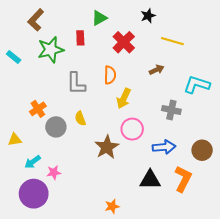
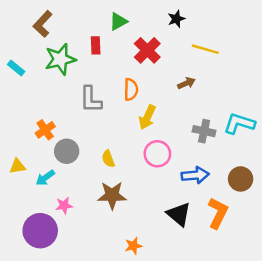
cyan L-shape: (197, 85) -> (239, 124), moved
yellow semicircle: (80, 118) -> (108, 159), moved
brown star: (107, 147) -> (112, 195), moved, turned 30
cyan arrow: (33, 162) -> (45, 178), moved
black triangle: (150, 180) -> (179, 214), turned 40

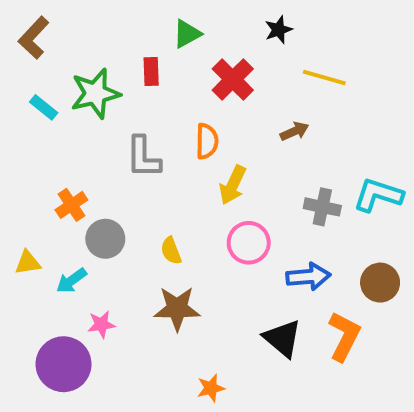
brown L-shape: (43, 24) -> (34, 38), moved
cyan rectangle: (16, 68) -> (44, 107), moved

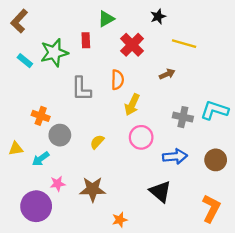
orange cross: (71, 205) -> (41, 116), turned -36
yellow semicircle: (171, 251) -> (97, 142), turned 63
brown star: (177, 308) -> (93, 189), moved
orange L-shape: (344, 336) -> (211, 208), moved

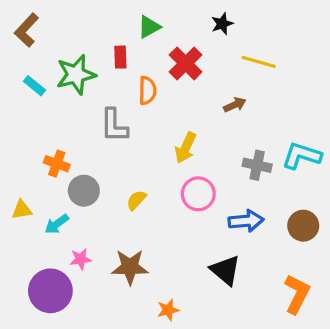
orange semicircle: (117, 80) -> (147, 91), moved

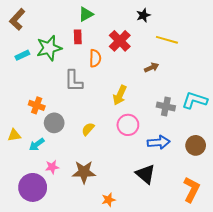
green triangle: (149, 27) -> (86, 14), moved
cyan rectangle: (35, 86) -> (22, 55), turned -64

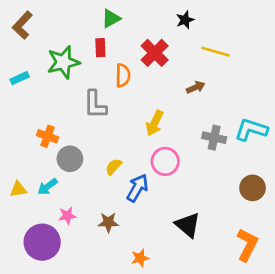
cyan rectangle: (22, 55) -> (20, 78), moved
yellow triangle: (14, 135) -> (18, 189), moved
blue arrow: (159, 142) -> (137, 188), moved, turned -55
brown star: (84, 172) -> (108, 222), size x0.7

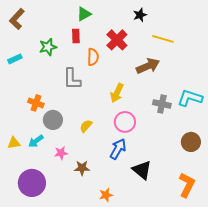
green star: (63, 62) -> (48, 47), size x0.7
brown arrow: (196, 87) -> (148, 66), size x1.6
blue arrow: (137, 188) -> (118, 149), moved
pink star: (67, 216) -> (61, 153), moved

